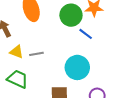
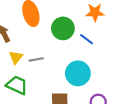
green circle: (71, 15) -> (63, 28), moved
yellow triangle: (16, 52) -> (16, 57), turned 48

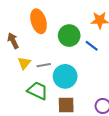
cyan circle: (78, 73) -> (65, 76), moved
green trapezoid: (17, 85) -> (38, 91), moved

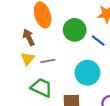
brown arrow: (13, 41) -> (29, 37), moved
cyan circle: (65, 76) -> (87, 73), moved

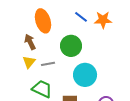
green circle: (75, 30) -> (71, 46), moved
blue line: (98, 41) -> (81, 17), moved

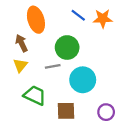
gray line: (48, 64) -> (53, 66), moved

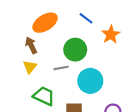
orange star: (103, 19) -> (111, 35), moved, turned -30
orange ellipse: (36, 20) -> (45, 23), turned 75

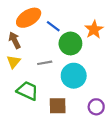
blue line: (86, 18) -> (53, 26), moved
green circle: (75, 50) -> (70, 43), moved

